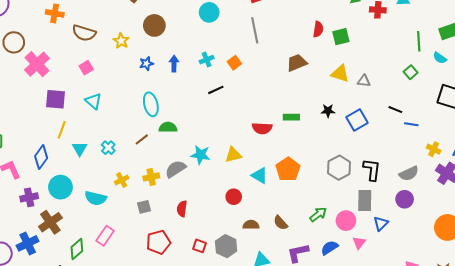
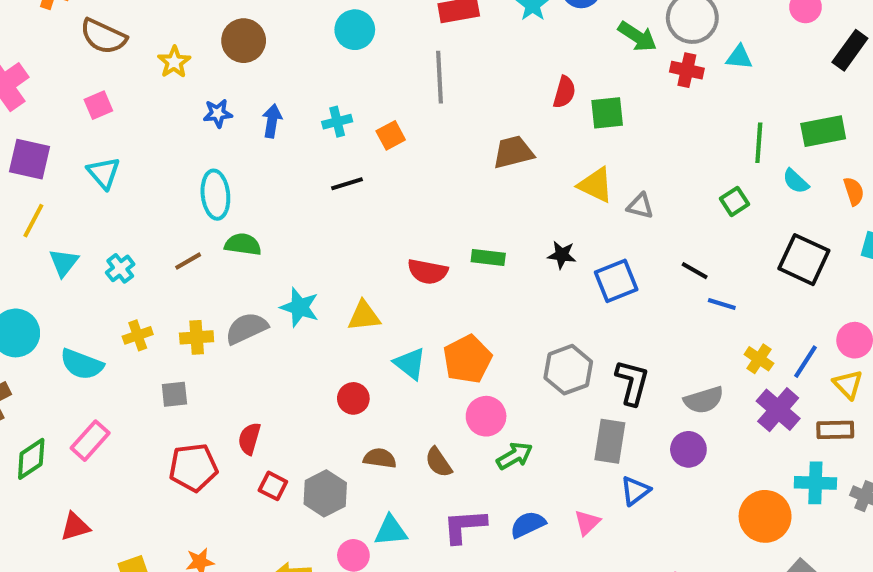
red semicircle: (182, 209) -> (249, 439), moved
pink circle: (346, 221) -> (486, 416), moved

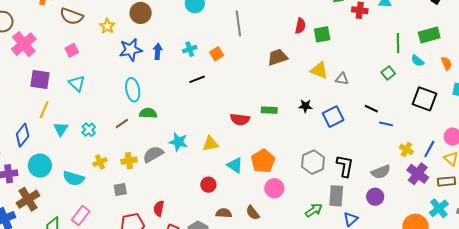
blue star: (218, 113) -> (131, 50), size x1.6
green arrow: (515, 456) -> (314, 210), moved
cyan cross: (815, 483) -> (439, 208), turned -36

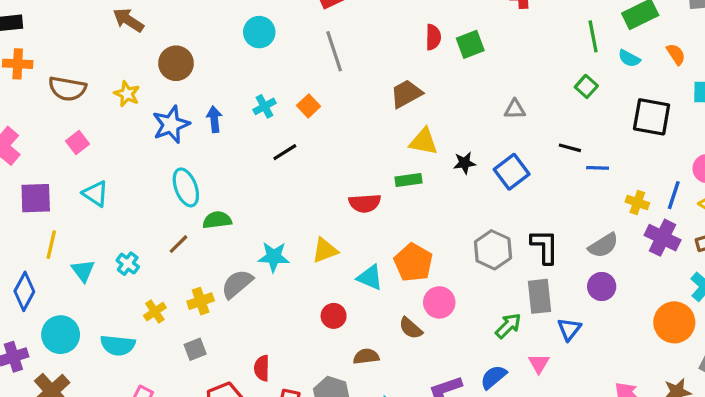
yellow triangle: (319, 70) -> (424, 142), moved
brown semicircle: (253, 213) -> (411, 328), moved

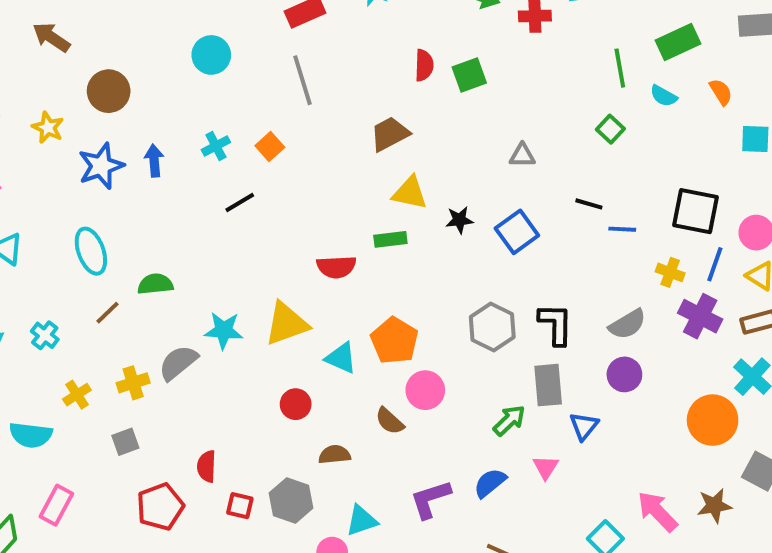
black square: (652, 117) -> (696, 211), moved
cyan ellipse: (186, 187) -> (91, 251), moved
yellow triangle: (325, 250) -> (286, 324), size x1.4

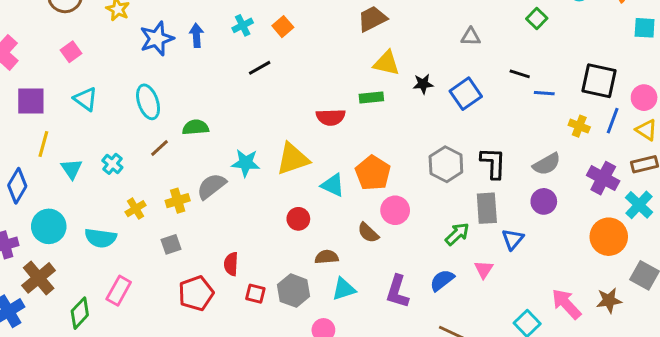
purple cross: (700, 316) -> (603, 178), moved
purple L-shape: (430, 499) -> (397, 292), turned -56
cyan triangle: (362, 521) -> (344, 289), moved

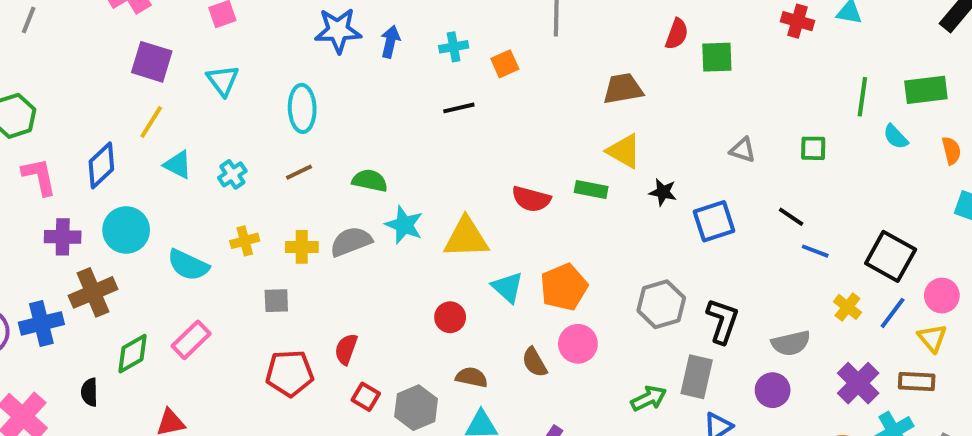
green square: (537, 18) -> (813, 148), moved, turned 30
green semicircle: (196, 127) -> (370, 181), moved
cyan triangle: (72, 169) -> (178, 165), turned -45

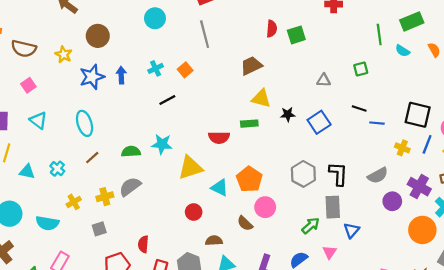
cyan star: (404, 225) -> (162, 144), moved
purple circle: (773, 390) -> (392, 201), moved

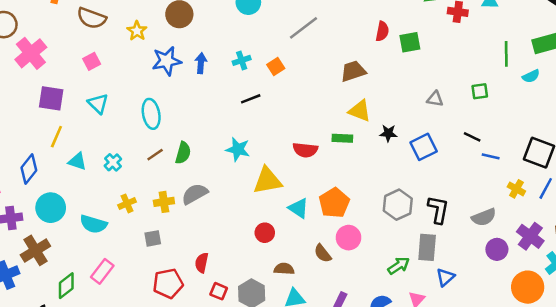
gray line: (205, 34) -> (304, 28), turned 60
cyan semicircle: (403, 51) -> (531, 76), turned -64
green semicircle: (131, 152) -> (183, 153), moved, turned 102

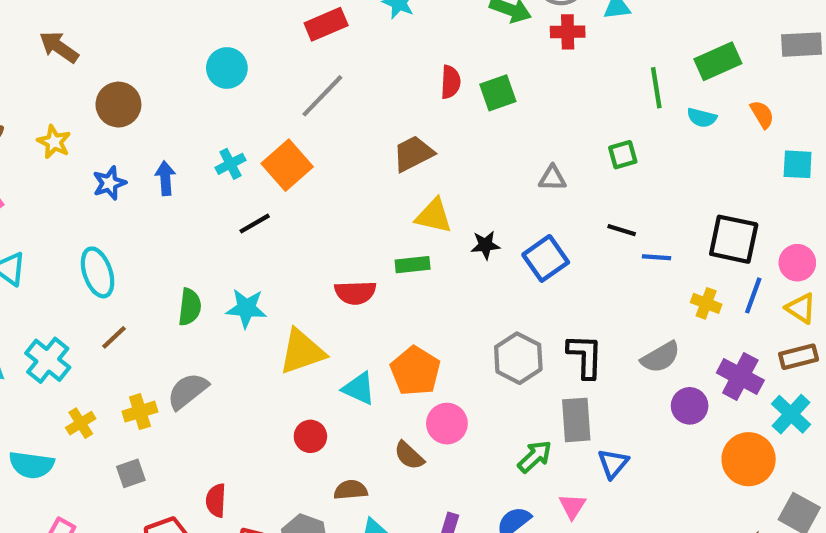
blue star: (167, 61) -> (109, 183), size x0.7
orange square: (276, 66) -> (287, 165), size x1.6
cyan semicircle: (531, 76) -> (702, 118), turned 48
green semicircle: (183, 153) -> (190, 307), moved
cyan cross: (113, 162) -> (48, 360), size x1.5

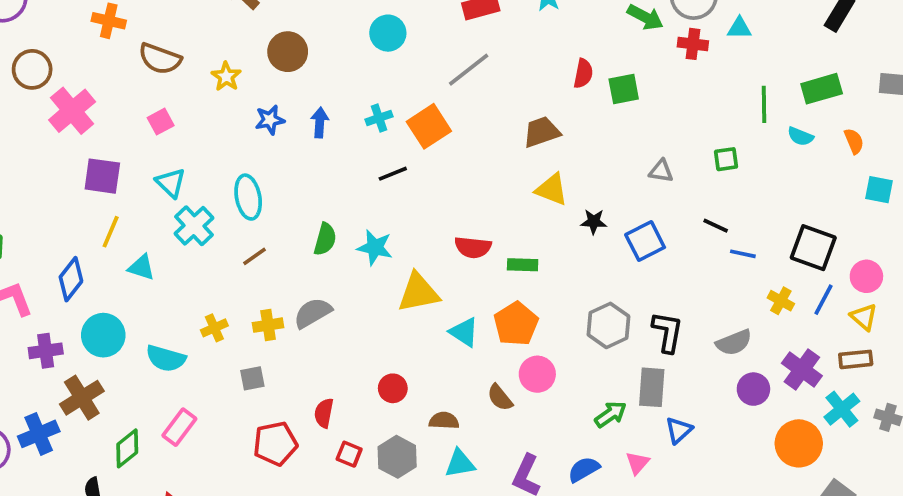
green rectangle: (413, 265) -> (523, 265), moved
cyan cross: (48, 360) -> (194, 226), moved
red circle: (310, 436) -> (393, 388), moved

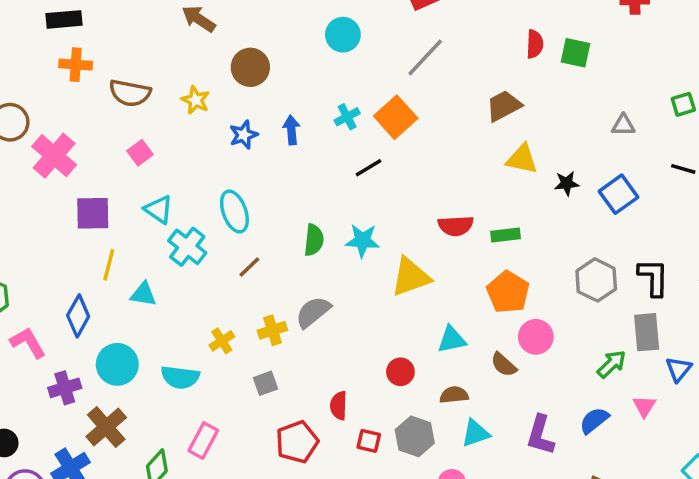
green square: (624, 89) -> (575, 53), turned 32
cyan triangle: (464, 332) -> (452, 340), moved, turned -36

